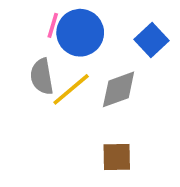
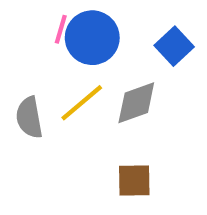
gray semicircle: (42, 77) -> (29, 117), moved

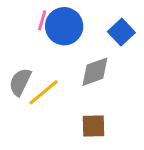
yellow line: (82, 103) -> (44, 92), moved
gray semicircle: (29, 117) -> (20, 82), turned 36

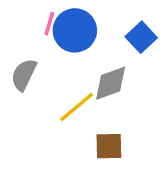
gray semicircle: (20, 82) -> (24, 75), moved
yellow line: (44, 92) -> (77, 107), moved

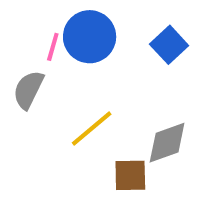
pink line: (49, 24) -> (53, 47), moved
gray diamond: (111, 83) -> (167, 143), moved

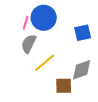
blue square: (169, 45) -> (83, 33), moved, turned 30
gray semicircle: (28, 90) -> (29, 44), moved

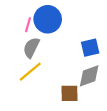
blue square: (83, 33) -> (90, 48), moved
yellow line: (45, 63) -> (30, 72), moved

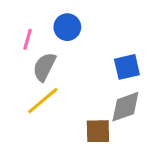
blue circle: (48, 19) -> (67, 27), size x0.7
pink line: (28, 25) -> (28, 39), moved

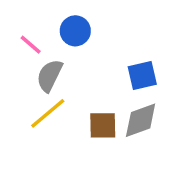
pink line: (28, 39) -> (31, 45), turned -65
brown square: (98, 131) -> (103, 125), moved

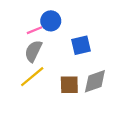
pink line: (31, 45) -> (34, 30), moved, turned -63
blue square: (142, 76) -> (81, 45), moved

